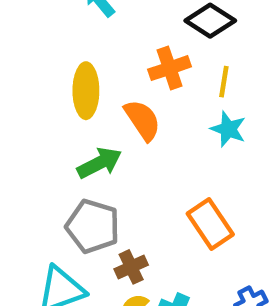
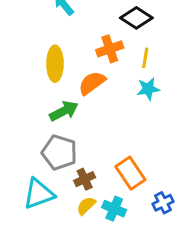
orange semicircle: (142, 120) -> (92, 83), turned -92
cyan star: (228, 129) -> (148, 89), turned -30
orange rectangle: (210, 224) -> (130, 173), moved

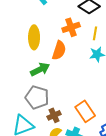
orange semicircle: (92, 83) -> (59, 50), turned 144

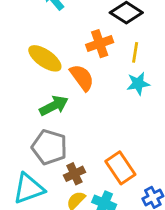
yellow ellipse: (34, 37) -> (45, 58), turned -55
orange semicircle: (59, 50) -> (82, 78), turned -54

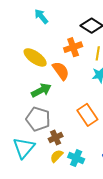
orange rectangle: (120, 168) -> (87, 115), moved
cyan triangle: (29, 189) -> (24, 148), turned -30

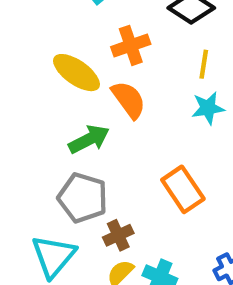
orange cross: (73, 47) -> (131, 45), moved

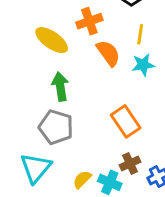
orange semicircle: (129, 100) -> (108, 53), moved
green arrow: (89, 139) -> (60, 87), turned -72
brown cross: (118, 235) -> (130, 164), moved

